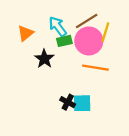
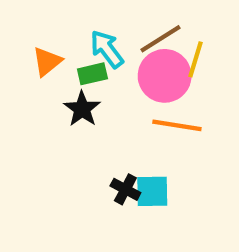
green rectangle: (64, 41) -> (92, 74), moved

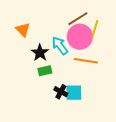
cyan arrow: (107, 49) -> (60, 46), moved
orange triangle: (47, 61) -> (23, 30), turned -35
green rectangle: (92, 74) -> (45, 71), moved

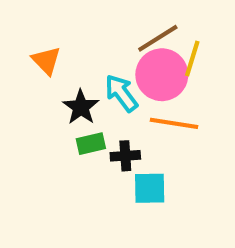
black cross: (61, 92) -> (125, 156), moved, turned -32

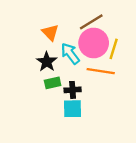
yellow line: (192, 59) -> (114, 49), moved
orange triangle: (46, 61) -> (50, 32), moved
cyan square: (150, 188) -> (73, 109), moved

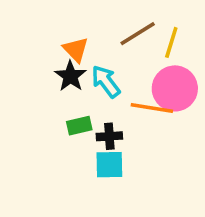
pink circle: (94, 43) -> (175, 88), moved
yellow line: (114, 49) -> (171, 42), moved
black star: (47, 62) -> (70, 76), moved

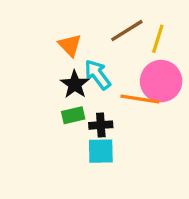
black star: (70, 76) -> (75, 84), moved

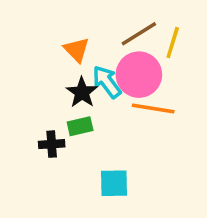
pink circle: (161, 81) -> (139, 75), moved
black cross: (101, 125) -> (52, 144), moved
cyan square: (101, 151) -> (114, 183), moved

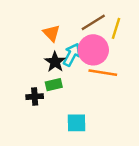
cyan arrow: (107, 82) -> (72, 55), turned 65

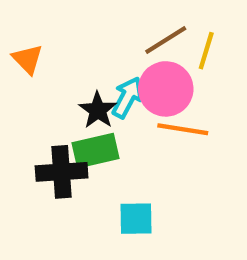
orange triangle: (51, 33) -> (28, 59), moved
green rectangle: (54, 85) -> (96, 151), size x1.5
black cross: (35, 97) -> (62, 172), size x1.6

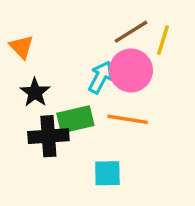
black star: (98, 110) -> (35, 92), moved
orange line: (183, 129) -> (128, 119), moved

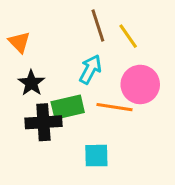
brown line: (131, 32) -> (98, 25), moved, turned -76
yellow line: (163, 40) -> (128, 36), moved, turned -52
pink circle: (131, 70) -> (140, 84), moved

